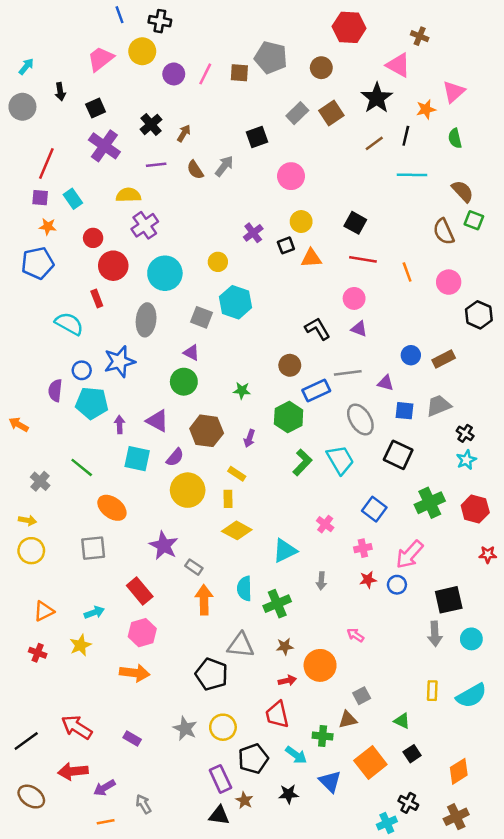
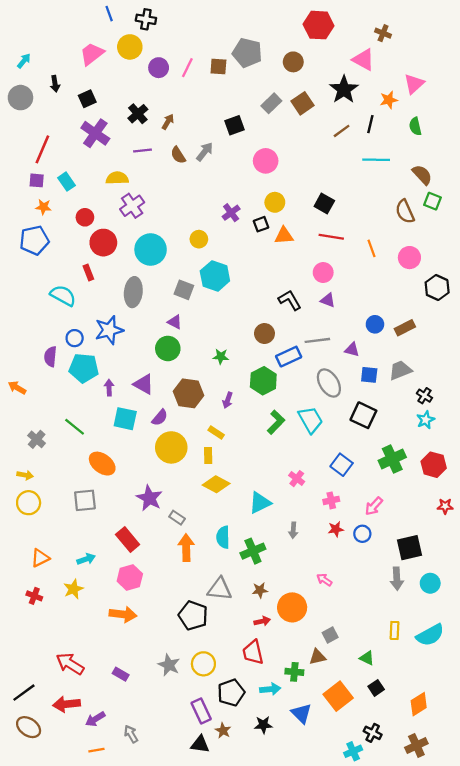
pink arrow: (410, 554) -> (374, 506), size x0.7
black line: (26, 741) -> (24, 693), moved
cyan arrow: (296, 755) -> (270, 689), turned -42

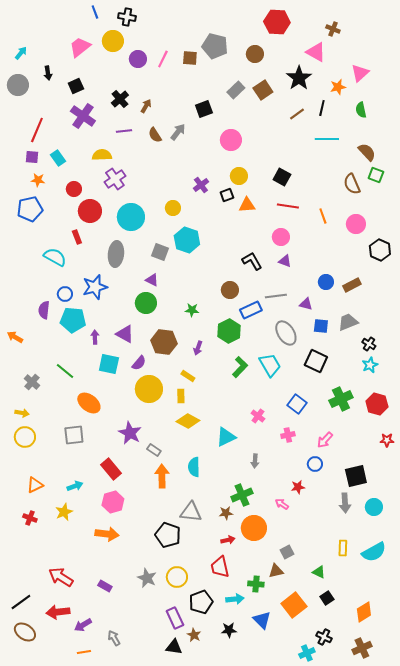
red star: (336, 529) -> (298, 487), moved
green cross: (253, 551) -> (242, 495), moved

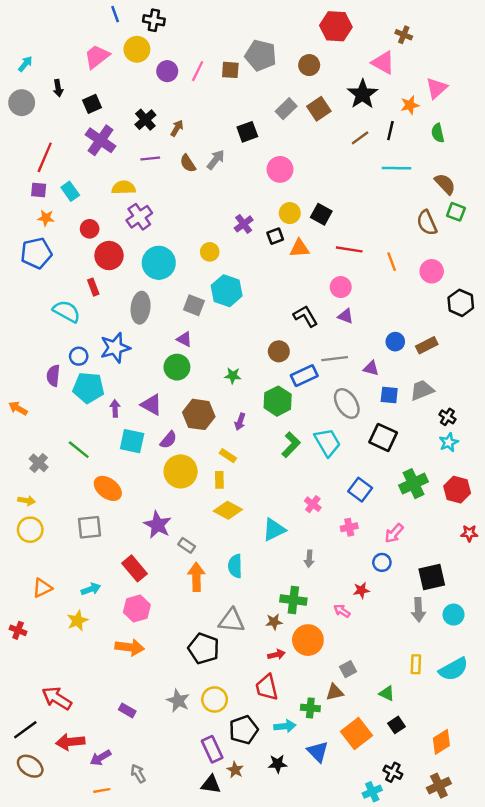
black square: (282, 177) -> (321, 214), moved
green cross: (242, 495) -> (293, 600), turned 30
red cross: (30, 518) -> (18, 630), moved
red arrow: (61, 577) -> (57, 698), moved

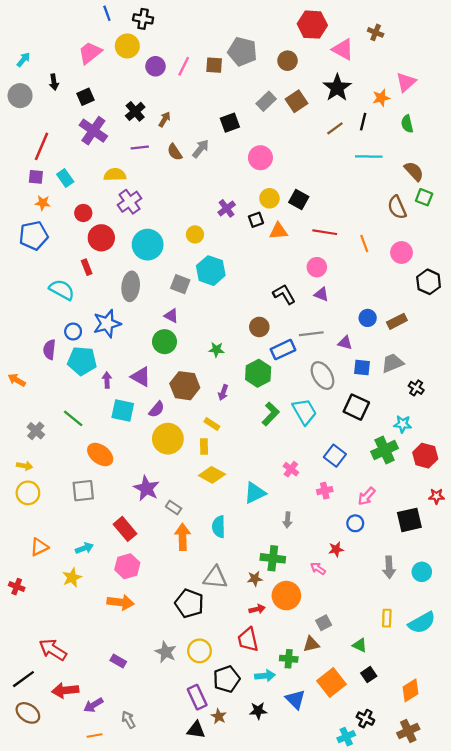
pink triangle: (383, 63) -> (343, 49), moved
cyan star: (449, 442) -> (403, 424), moved, turned 30
black square: (432, 577) -> (409, 520), moved

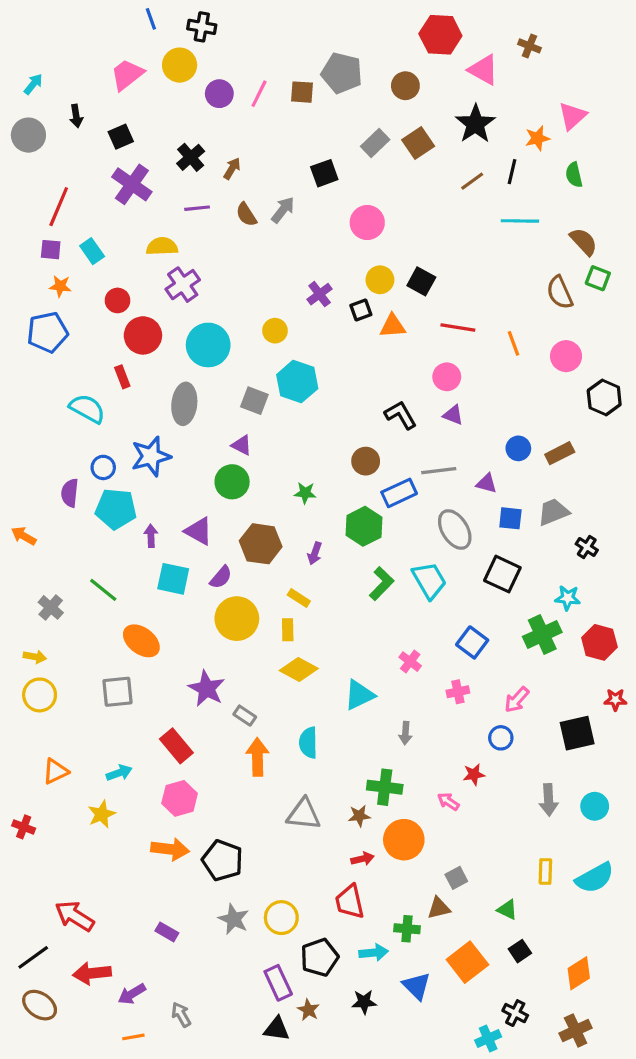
black pentagon: (189, 603) -> (222, 860), moved

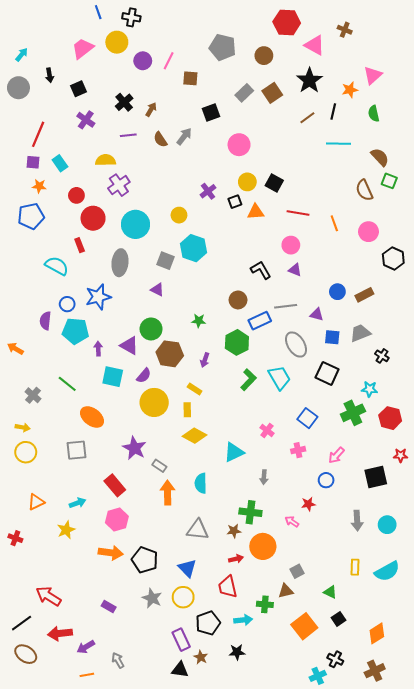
brown square: (302, 92) -> (190, 78), moved
purple cross: (132, 184) -> (86, 120), size x0.7
green circle: (232, 482) -> (151, 329), moved
blue triangle: (417, 986) -> (187, 568), moved

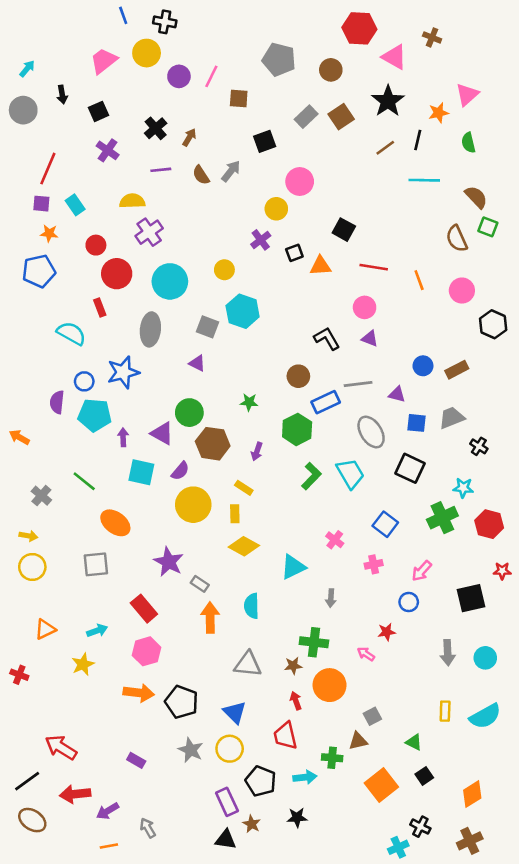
yellow circle: (247, 182) -> (276, 209), moved
red arrow: (236, 559) -> (296, 701), turned -96
black pentagon: (208, 623) -> (261, 781), turned -30

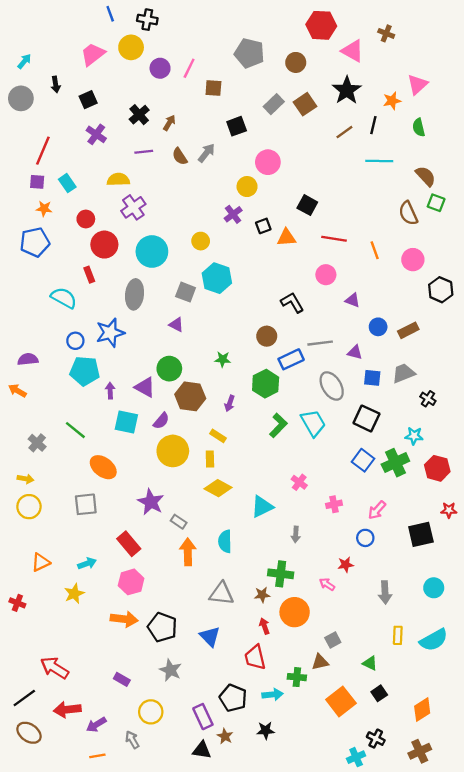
purple triangle: (370, 339) -> (353, 300), moved
purple semicircle: (57, 402) -> (28, 359), moved, turned 78
blue square: (385, 524) -> (363, 460), moved
gray arrow: (448, 653) -> (385, 592), moved
yellow circle: (230, 749) -> (151, 712), moved

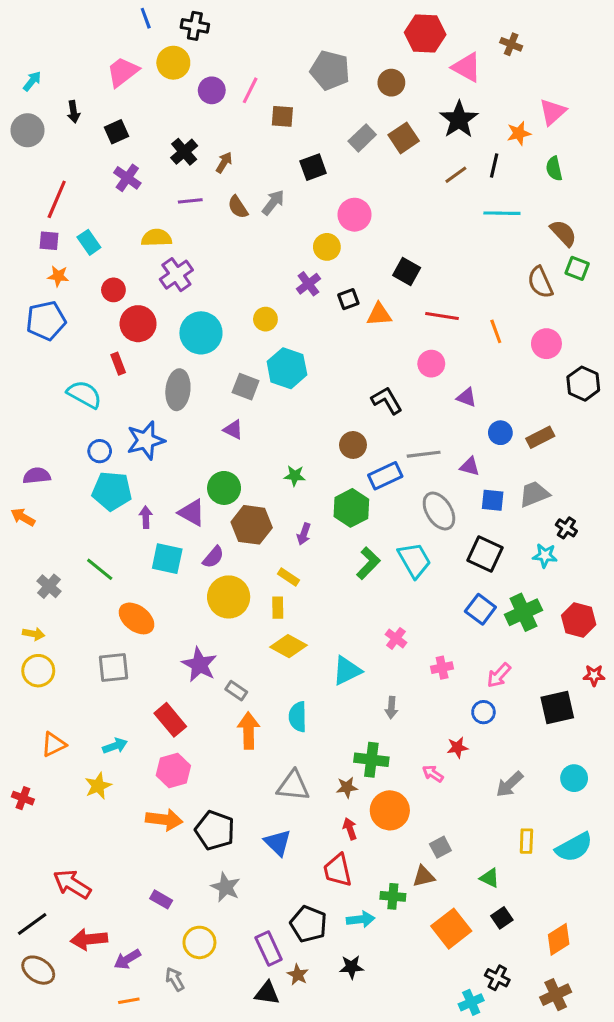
cyan star: (414, 436) -> (545, 556), moved
gray arrow: (385, 592) -> (510, 784), turned 50

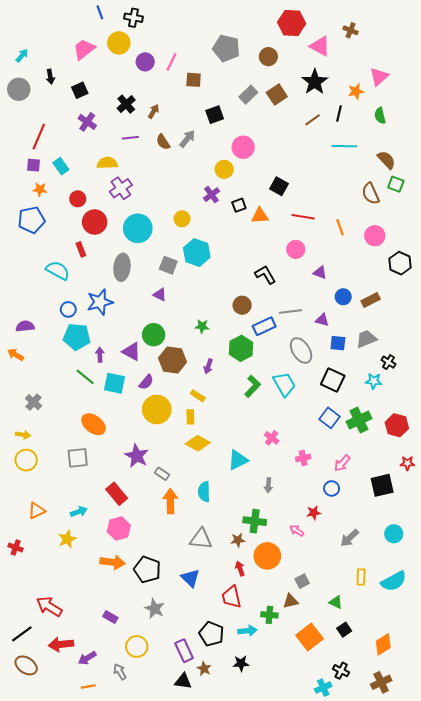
green line: (100, 569) -> (85, 377), moved

